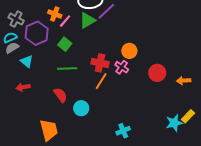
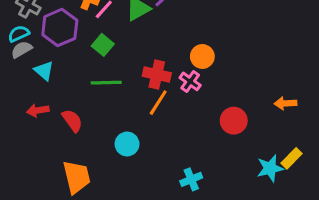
red circle: (157, 73) -> (234, 121), moved
red semicircle: (60, 95) -> (72, 121), moved

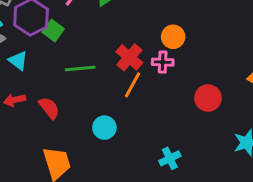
green square: (103, 45) -> (53, 30), moved
red cross: (157, 74) -> (129, 57), turned 32
pink cross: (190, 81) -> (163, 62), turned -30

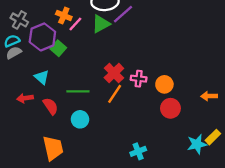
orange circle: (173, 37) -> (164, 84), moved
cyan triangle: (18, 61) -> (42, 77), moved
green line: (80, 68) -> (78, 91), moved
cyan circle: (104, 128) -> (80, 119), moved

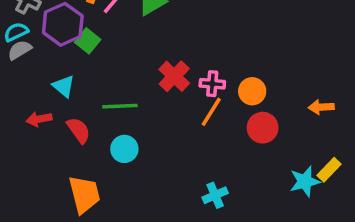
orange line: (115, 94) -> (211, 112), moved

